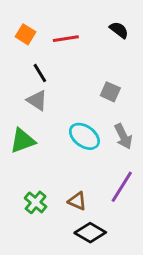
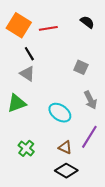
orange square: (26, 34) -> (19, 25), size x1.6
cyan ellipse: (84, 136) -> (60, 113), moved
brown triangle: (77, 201) -> (65, 147), moved

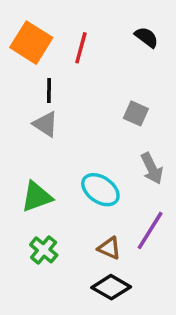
red line: (48, 28) -> (81, 48), turned -66
black line: (29, 54) -> (49, 90), turned 32
green triangle: (17, 103) -> (37, 197), moved

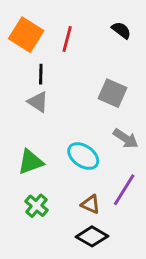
gray square: (136, 113) -> (112, 93), size x1.4
gray arrow: (152, 168) -> (126, 138), turned -30

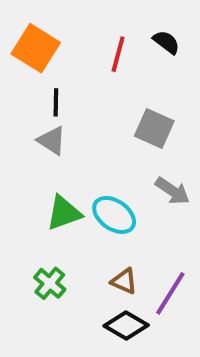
red line: (67, 39) -> (118, 54), moved
green triangle: (31, 162) -> (64, 213), moved
purple line: (124, 190) -> (170, 293), moved

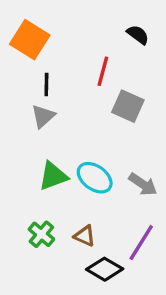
red line: (118, 54) -> (103, 71), moved
gray triangle: (52, 141) -> (43, 116), turned 45
gray arrow: (172, 191) -> (143, 184), moved
brown triangle: (124, 281) -> (85, 236), moved

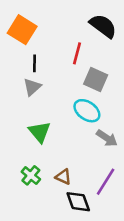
black semicircle: (138, 35) -> (103, 26), size x1.6
green triangle: (53, 176) -> (40, 132), turned -50
cyan ellipse: (95, 178) -> (87, 111), moved
black diamond: (105, 269) -> (78, 202), turned 40

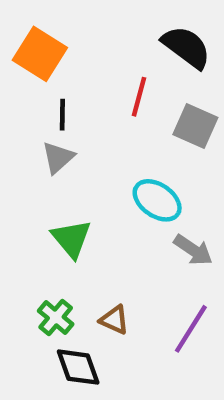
gray square: (96, 80) -> (195, 126), moved
black diamond: (78, 202) -> (78, 367), moved

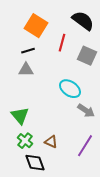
orange square: (40, 54) -> (36, 26), moved
black line: (62, 115) -> (28, 51), turned 72
gray triangle: (58, 158) -> (26, 70), turned 42
green triangle: (71, 239) -> (20, 116), moved

